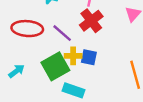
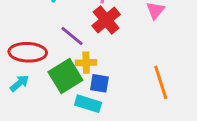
red ellipse: (27, 29) -> (28, 52), moved
blue square: (89, 57) -> (99, 83), moved

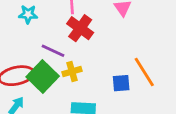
green square: (65, 76) -> (43, 77), moved
blue square: (99, 83) -> (121, 83), moved

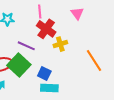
yellow cross: (72, 71) -> (60, 44), moved
blue square: (121, 83) -> (44, 74), moved, turned 32

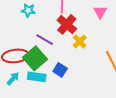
yellow cross: (60, 44) -> (80, 42), turned -32
cyan rectangle: (49, 88) -> (37, 77), moved

